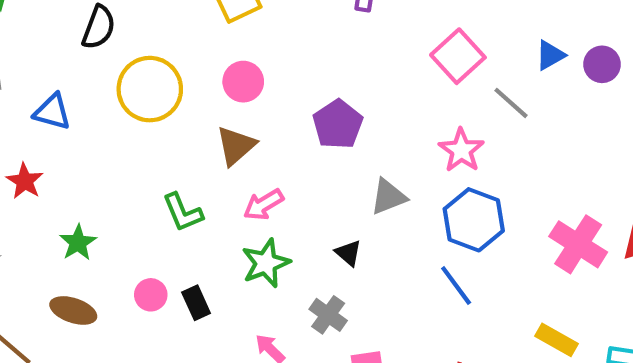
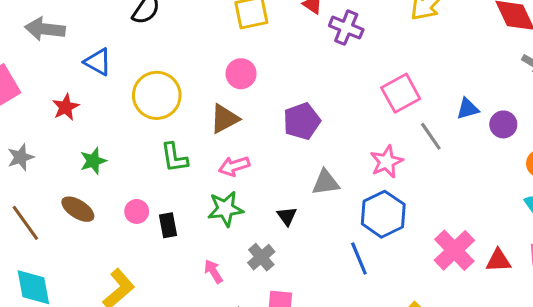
yellow circle: (150, 89) -> (157, 95), moved

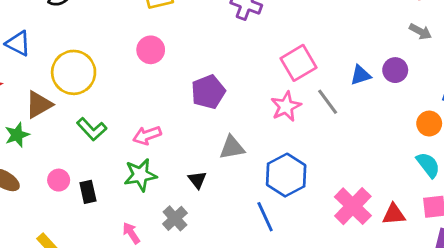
brown triangle: (224, 119) -> (39, 105), moved
purple circle: (503, 124) -> (395, 70), moved
green L-shape: (174, 158) -> (92, 129), turned -32
pink star: (387, 162) -> (286, 106), moved

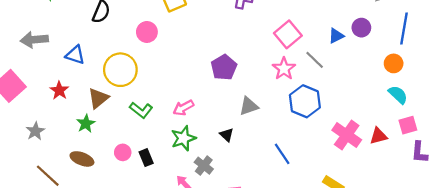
pink circle: (151, 50) -> (147, 32), moved
blue hexagon: (286, 175) -> (305, 101), moved
gray cross: (175, 218) -> (204, 166), moved

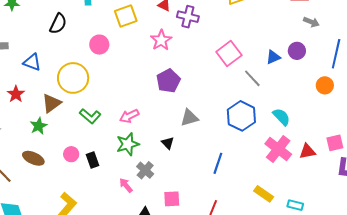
pink star: (284, 69) -> (161, 40), moved
cyan semicircle: (398, 95) -> (281, 117), moved
blue line: (282, 154) -> (218, 163), turned 50

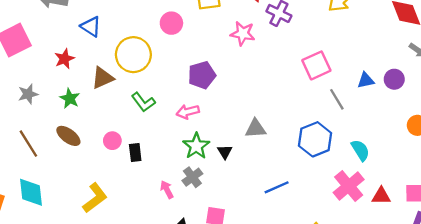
pink star: (161, 40) -> (243, 33), turned 30
purple pentagon: (168, 81) -> (202, 75), moved
green star: (39, 126) -> (70, 98), moved, turned -30
green star: (128, 144) -> (196, 146), moved, turned -30
blue line: (218, 163) -> (277, 187), turned 35

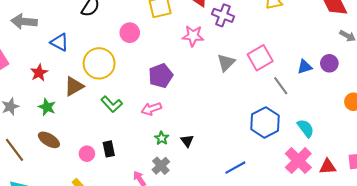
gray triangle: (256, 129) -> (226, 63), moved, turned -36
pink circle: (112, 141) -> (87, 154), moved
green star: (196, 146) -> (162, 138), size x0.6

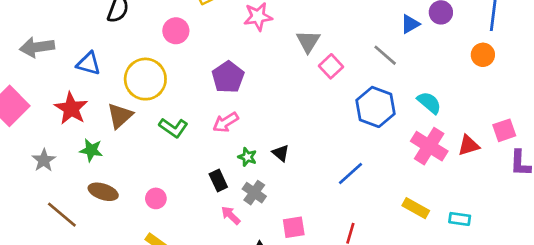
pink square: (260, 58) -> (331, 66), moved, size x0.7
red star: (39, 73) -> (71, 108), size x1.4
black rectangle: (109, 149) -> (218, 181), moved

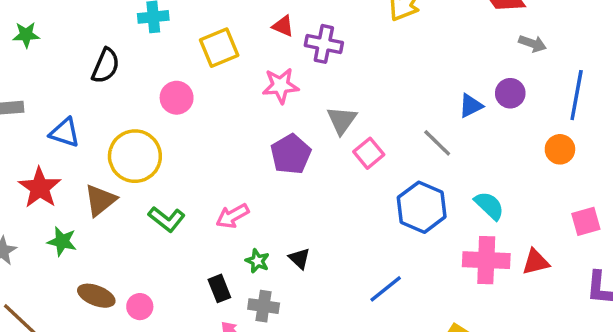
purple pentagon: (228, 77) -> (291, 154), moved
pink square: (504, 130) -> (586, 221), moved
pink cross: (429, 146) -> (486, 260), turned -33
brown ellipse: (103, 192) -> (96, 296), moved
gray cross: (254, 193) -> (264, 306), turned -30

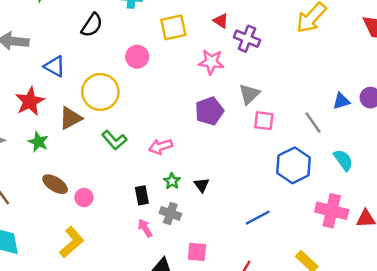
pink square: (369, 153) -> (264, 121), turned 36
cyan semicircle: (489, 206) -> (343, 160), moved

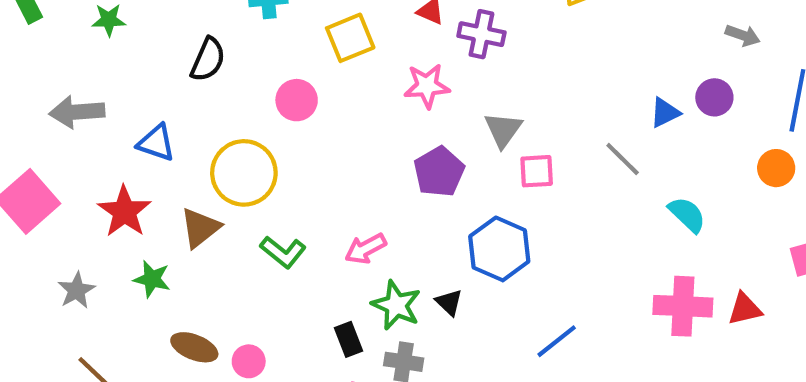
blue hexagon: (294, 165) -> (499, 249), moved
green star: (172, 181) -> (396, 305), size x1.6

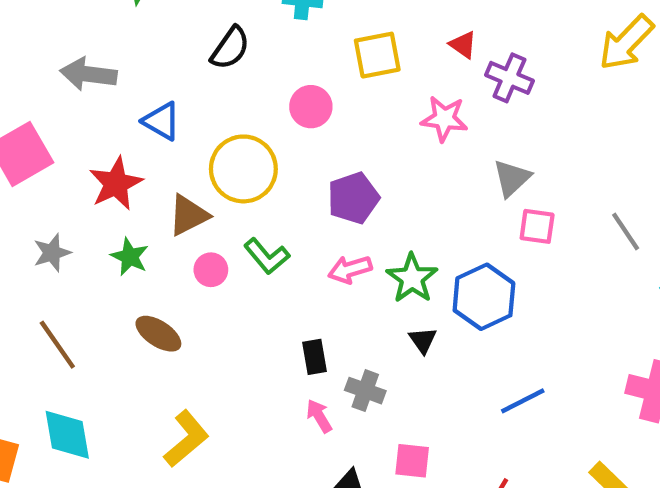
purple pentagon: (439, 172) -> (353, 198), moved
green star: (396, 305) -> (412, 278), moved
pink circle: (249, 361) -> (211, 270), moved

